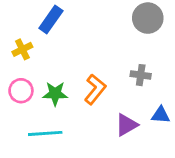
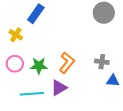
yellow cross: (22, 49) -> (16, 35), turned -32
gray cross: (141, 75) -> (102, 62), moved
purple triangle: (126, 125) -> (59, 88), moved

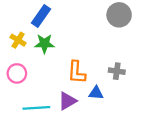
orange L-shape: (67, 63) -> (77, 72), turned 145
green star: (39, 66) -> (44, 44), moved
blue triangle: (113, 81) -> (96, 93), moved

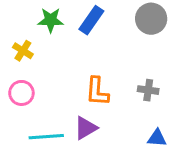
blue rectangle: (41, 16) -> (91, 20), moved
green star: (44, 44) -> (51, 20), moved
blue triangle: (96, 93) -> (157, 138), moved

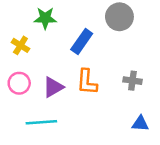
gray circle: (151, 19) -> (119, 17), moved
blue rectangle: (91, 20) -> (82, 42), moved
purple triangle: (86, 128) -> (53, 87), moved

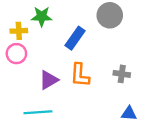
yellow cross: (20, 45) -> (19, 31), moved, turned -35
pink circle: (19, 83) -> (16, 54), moved

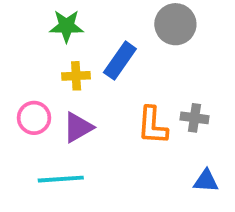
yellow cross: (19, 31) -> (76, 76), moved
pink circle: (16, 54) -> (34, 118), moved
orange L-shape: (80, 75) -> (152, 126), moved

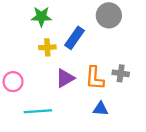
pink circle: (34, 118) -> (13, 82), moved
purple triangle: (78, 127) -> (65, 78), moved
blue triangle: (206, 181) -> (101, 109), moved

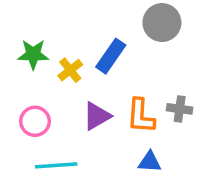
green star: (41, 17) -> (33, 54), moved
yellow cross: (47, 47) -> (70, 70), turned -35
pink circle: (13, 82) -> (35, 121), moved

